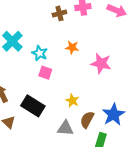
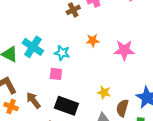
pink square: (45, 73) -> (56, 74), moved

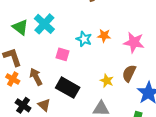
orange star: (93, 41) -> (104, 36), moved
cyan star: (62, 53) -> (84, 39), moved
brown semicircle: (122, 108) -> (129, 73), moved

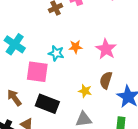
pink star: (134, 42) -> (106, 49), turned 30
pink square: (63, 54) -> (37, 72), size x1.6

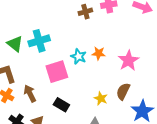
cyan cross: (15, 44) -> (39, 41), turned 30
pink square: (37, 72) -> (57, 72), turned -35
black rectangle: (47, 104) -> (61, 105), size x0.7

